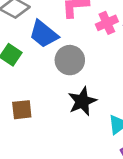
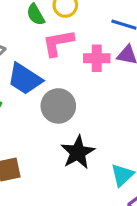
pink cross: (107, 23) -> (97, 58), turned 30

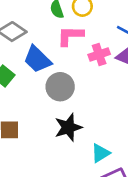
pink cross: (97, 58) -> (99, 54), turned -30

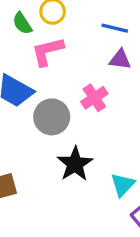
pink cross: (99, 54) -> (94, 98), moved

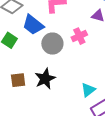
black star: (75, 164) -> (45, 79), moved

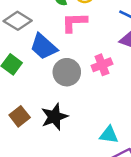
brown square: (18, 80) -> (20, 116), turned -35
cyan triangle: (88, 90) -> (109, 135), turned 42

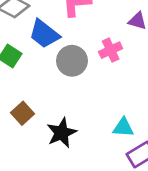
black star: (54, 117) -> (62, 133), moved

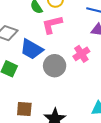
brown square: (23, 113) -> (24, 109), turned -35

